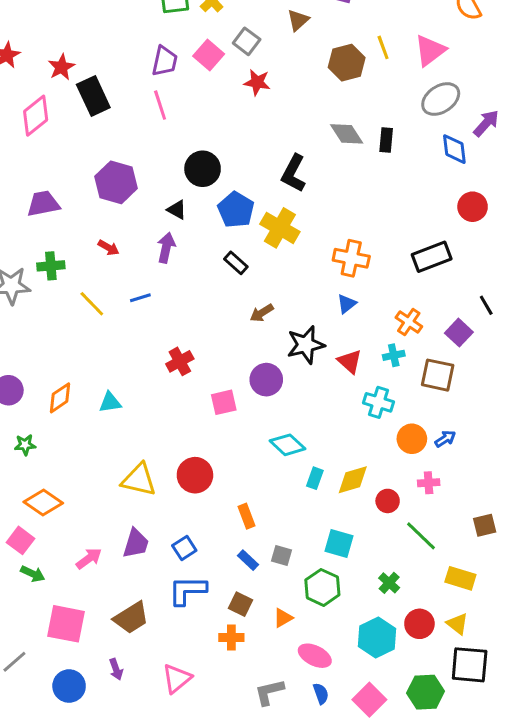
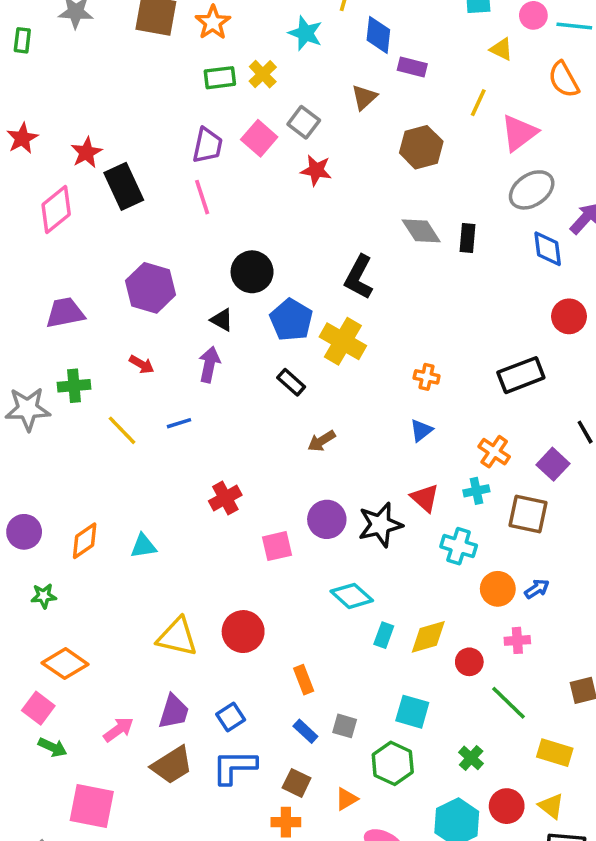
yellow line: (383, 47) -> (478, 103), moved, turned 45
orange cross: (351, 258) -> (427, 377), size x0.6
black star: (306, 345) -> (380, 525), moved
brown trapezoid: (131, 618) -> (172, 765), moved

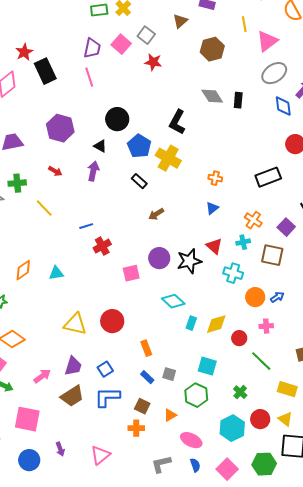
yellow line: (478, 103) -> (244, 24), turned -35
blue line: (179, 423) -> (86, 226), moved

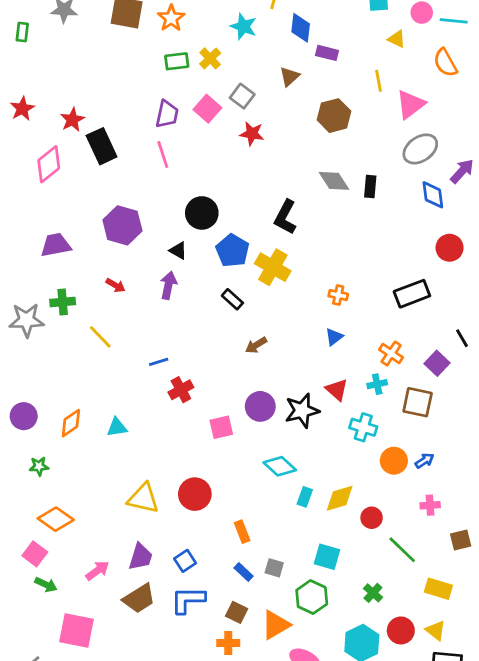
pink cross: (266, 326) -> (430, 505), moved
orange triangle: (170, 415) -> (276, 625), size x1.6

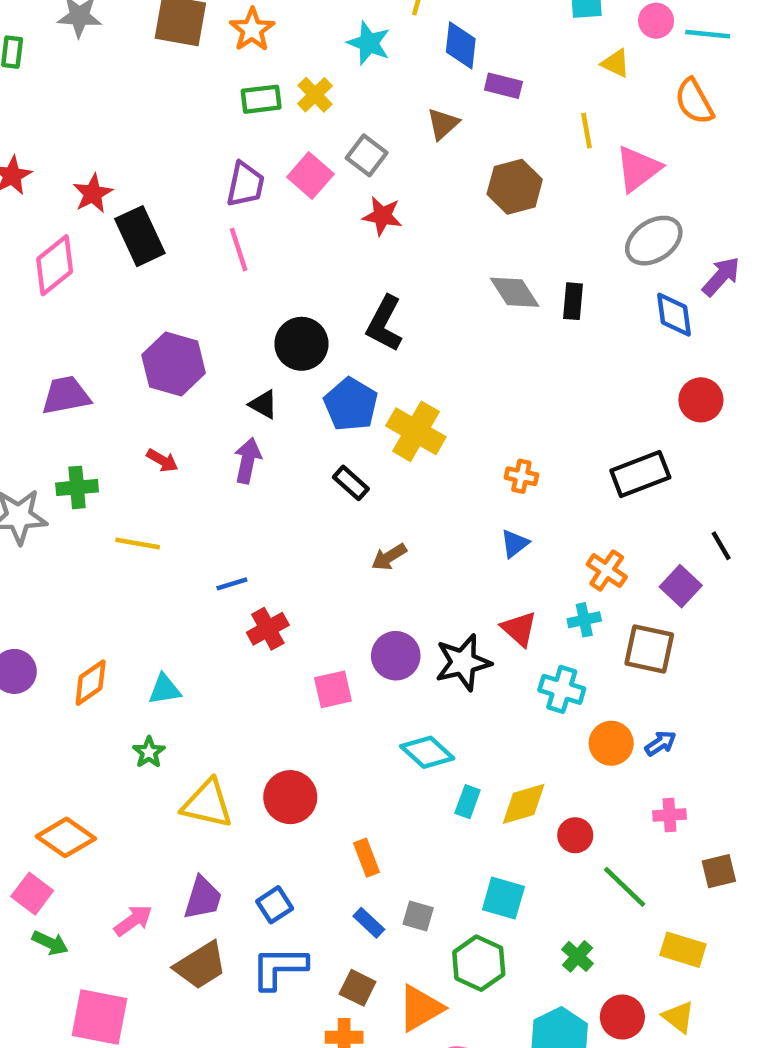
black L-shape: (285, 217) -> (385, 324), moved
yellow line: (100, 337) -> (138, 544), turned -36
green star: (39, 466) -> (149, 752), moved, turned -30

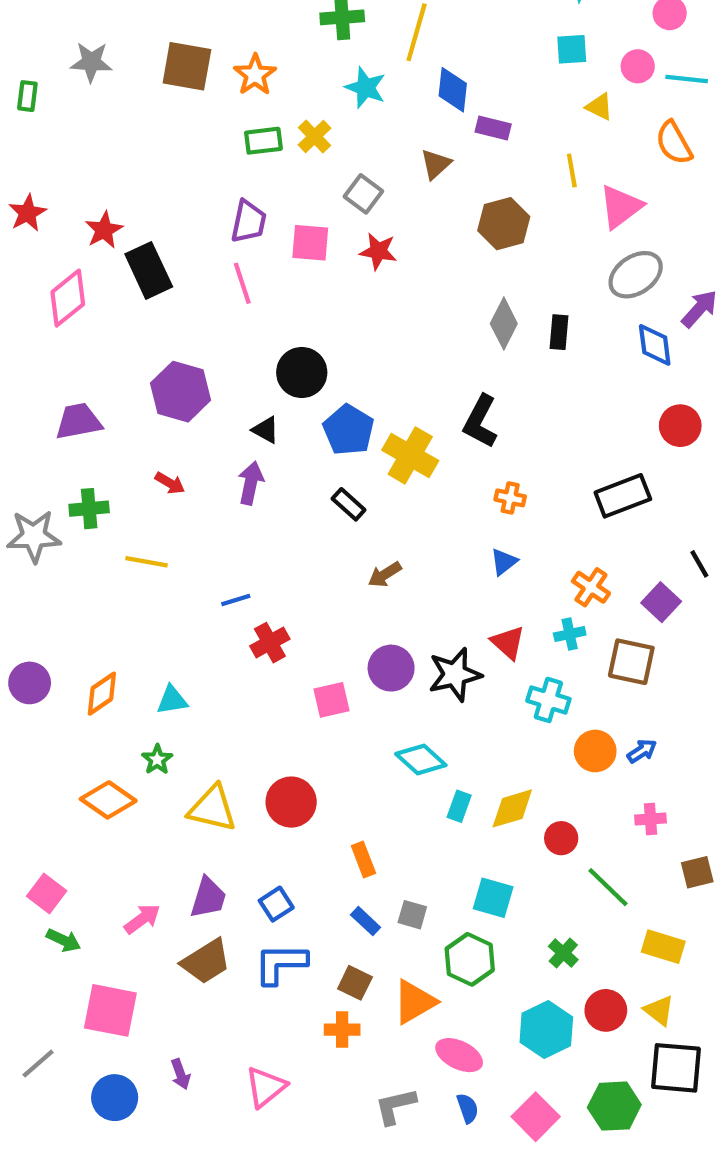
pink square: (310, 176) -> (310, 243), moved, turned -36
gray diamond: (515, 292) -> (504, 324), turned 60
black L-shape: (385, 324) -> (480, 421), moved
orange diamond: (66, 837) -> (108, 800), moved

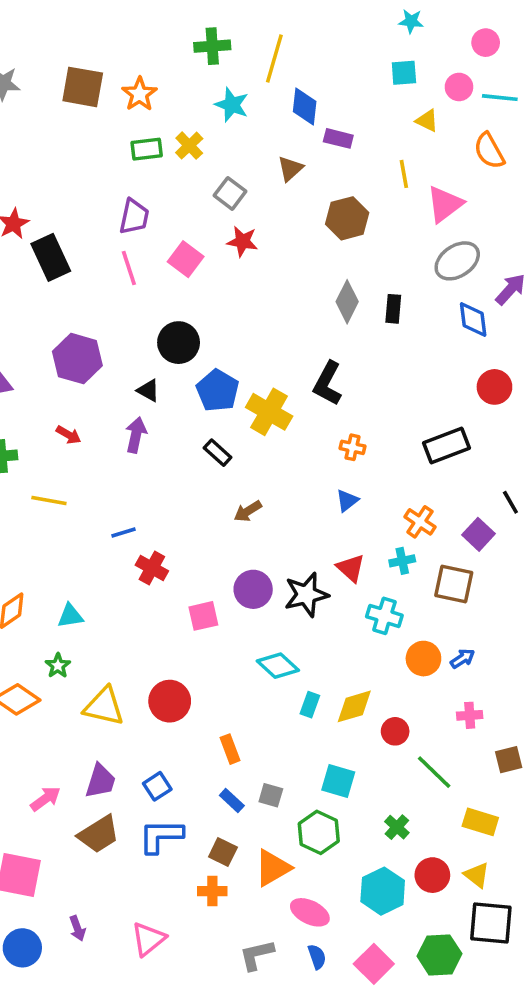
pink square: (310, 243) -> (186, 259), moved, turned 32
red cross: (270, 643) -> (152, 568), turned -32

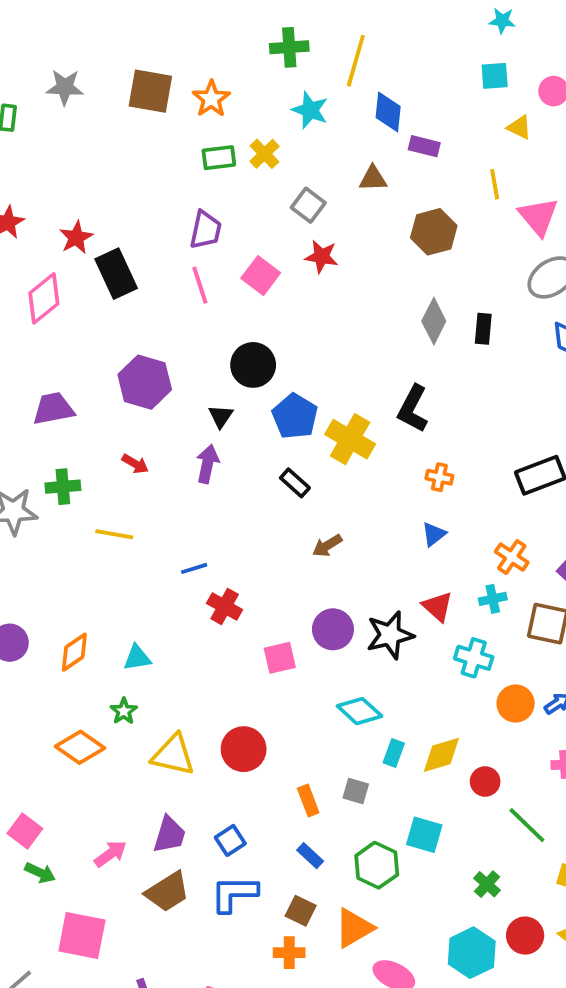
brown triangle: (290, 169) -> (373, 179), turned 40
pink triangle: (445, 204) -> (538, 217), turned -33
black triangle: (148, 390) -> (221, 416), turned 35
gray square: (271, 795) -> (356, 791), moved
green hexagon: (319, 832) -> (377, 865), moved

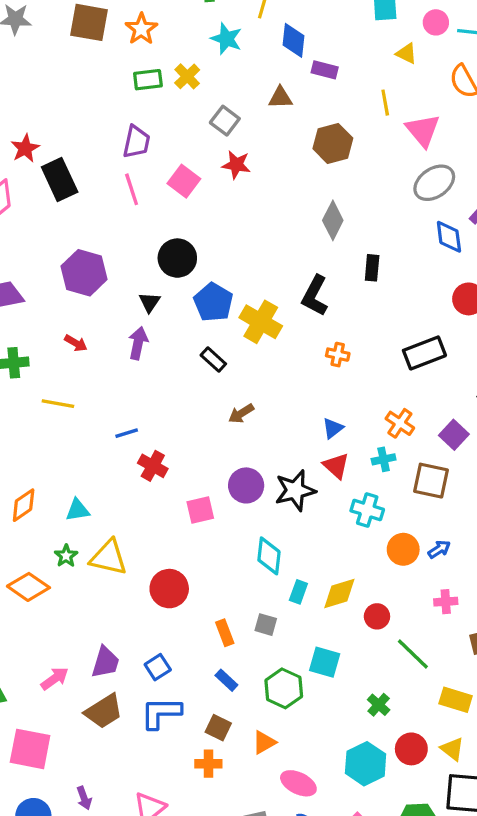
black rectangle: (483, 329) -> (372, 268), moved
blue triangle: (434, 534) -> (333, 428), moved
cyan diamond: (360, 711) -> (269, 556), turned 54
yellow triangle: (173, 755) -> (109, 557), moved
orange triangle: (354, 928) -> (264, 742), size x0.7

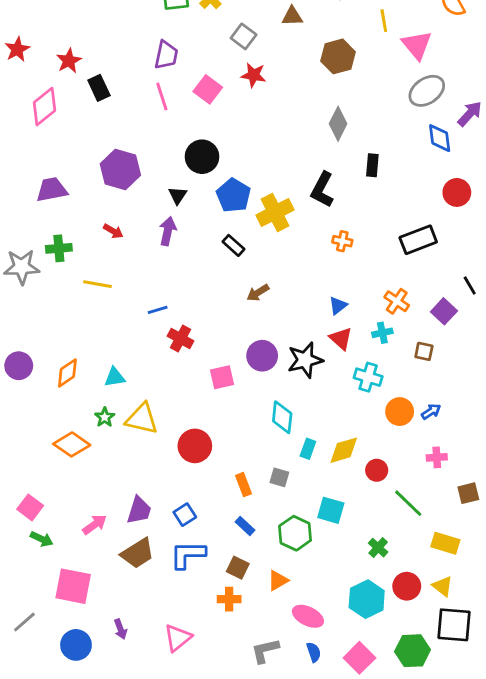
black rectangle: (60, 179) -> (99, 88), size x0.7
yellow cross: (261, 322) -> (275, 213), turned 33
brown square: (431, 481) -> (424, 351), size x0.6

